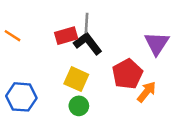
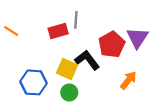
black L-shape: (88, 43) -> (87, 60), moved
red pentagon: (127, 74) -> (112, 44), moved
blue hexagon: (21, 97) -> (34, 82), moved

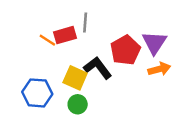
orange line: (11, 31) -> (47, 40), moved
orange arrow: (128, 80) -> (159, 69), moved, turned 36

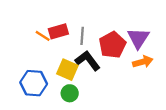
gray line: (85, 22) -> (82, 36), moved

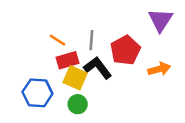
red rectangle: (58, 31) -> (68, 60), moved
orange line: (43, 36) -> (58, 40), moved
purple triangle: (138, 38) -> (160, 20), moved

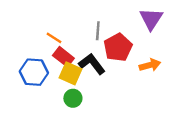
gray line: (91, 40) -> (98, 31), moved
red rectangle: (68, 60) -> (63, 57), turned 54
blue hexagon: (37, 93) -> (34, 72), moved

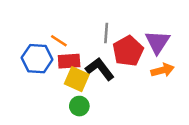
purple triangle: (151, 19) -> (157, 42), moved
red rectangle: (63, 57) -> (69, 61), turned -42
blue hexagon: (34, 72) -> (37, 59), moved

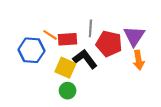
red pentagon: (128, 51) -> (109, 44), turned -30
red rectangle: (69, 61) -> (68, 39), moved
orange arrow: (163, 70) -> (139, 60), turned 96

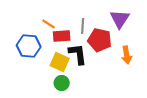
orange line: (50, 35) -> (49, 24), moved
purple triangle: (134, 36) -> (120, 19), moved
black L-shape: (85, 59) -> (78, 54), turned 30

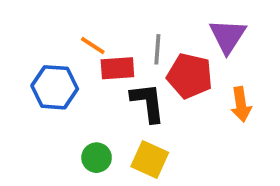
yellow square: (60, 62) -> (150, 160), moved
green circle: (62, 83) -> (97, 158), moved

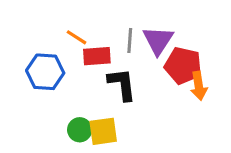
purple triangle: (228, 36) -> (158, 40), moved
red pentagon: (190, 76) -> (183, 66), moved
yellow square: (150, 160) -> (103, 131), moved, turned -32

